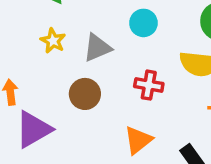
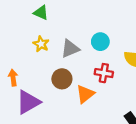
cyan circle: (143, 23) -> (100, 42), moved
orange triangle: (138, 140) -> (85, 94), moved

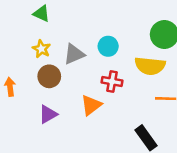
brown circle: (62, 79) -> (49, 76), moved
purple triangle: (28, 102) -> (48, 114), moved, size x0.7

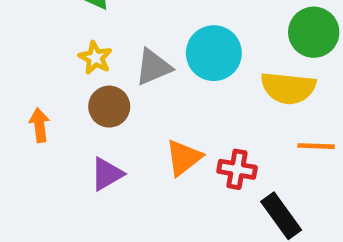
cyan circle: (108, 46) -> (214, 53), size x1.5
red cross: (112, 82) -> (237, 169), moved

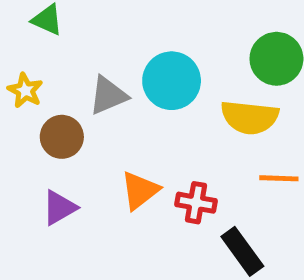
yellow star: (95, 58) -> (25, 90), moved

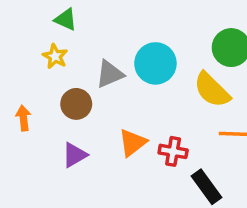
yellow star: (25, 90) -> (55, 56), moved
yellow semicircle: (250, 117) -> (212, 90), turned 39

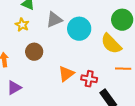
gray triangle: (110, 74) -> (54, 20), moved
purple triangle: (74, 155) -> (14, 88), moved

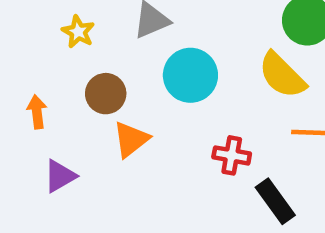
cyan circle: (79, 29) -> (190, 75), moved
orange triangle: (66, 74) -> (131, 139), moved

